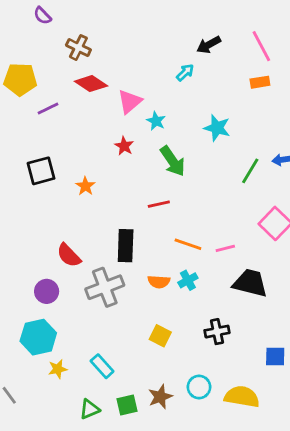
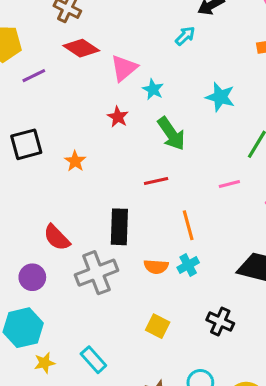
orange line: (188, 244) -> (188, 225), turned 56
pink line: (225, 248) -> (229, 184), moved
black cross: (217, 332) -> (220, 322), turned 35

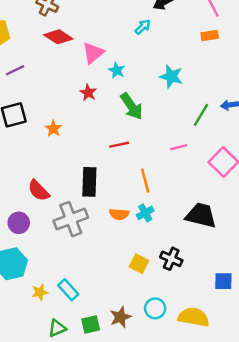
purple line: (34, 76) -> (15, 70), moved
yellow square: (158, 326) -> (139, 264), moved
yellow star: (45, 363) -> (40, 292), moved

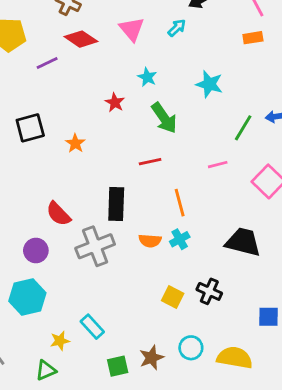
pink triangle: (93, 53) -> (132, 29), moved, turned -30
purple line: (15, 70) -> (47, 63), moved
yellow star: (40, 292) -> (60, 341), moved
green triangle: (57, 328) -> (46, 370), moved

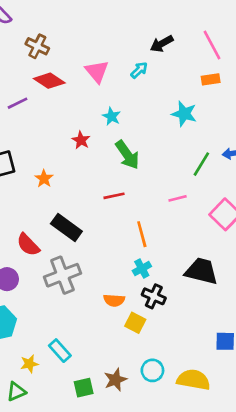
cyan star: (209, 84) -> (184, 114), moved
black rectangle: (116, 204) -> (66, 228), moved, turned -56
orange semicircle: (150, 241) -> (114, 300), moved
black cross: (209, 291) -> (154, 296), moved

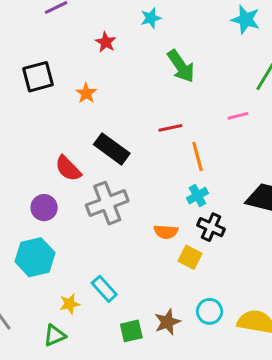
cyan star: (111, 116) -> (151, 18), moved, turned 30
red star: (81, 140) -> (106, 42), moved
red line: (114, 196) -> (170, 128), moved

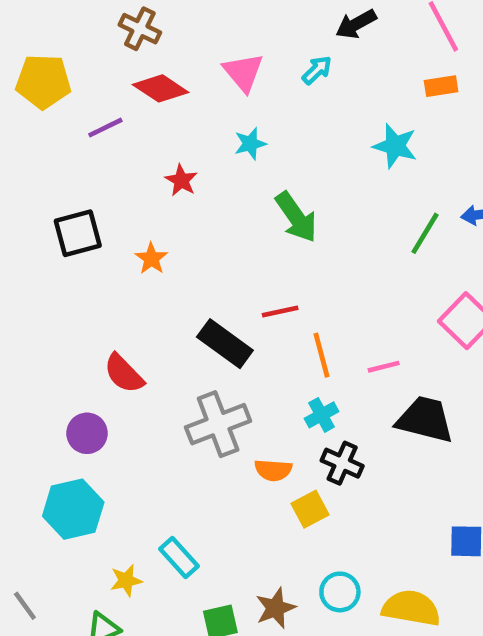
pink line: (238, 116) -> (384, 367), moved
black rectangle: (112, 149) -> (225, 344), moved
gray cross: (107, 203) -> (218, 424), moved
yellow square: (190, 257) -> (310, 509), turned 35

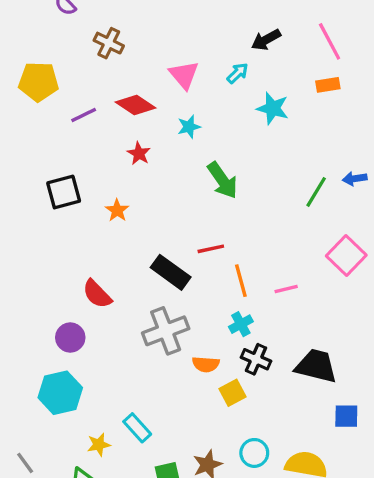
red diamond: (161, 88) -> (136, 105), moved
cyan star: (395, 146) -> (273, 108), moved
black trapezoid: (425, 420) -> (316, 366), moved

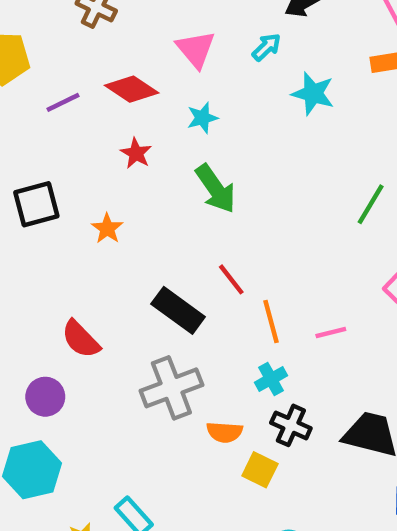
green arrow: (222, 180) -> (216, 189), moved
red line: (211, 249) -> (231, 279), turned 64
yellow square: (233, 393) -> (260, 470), turned -36

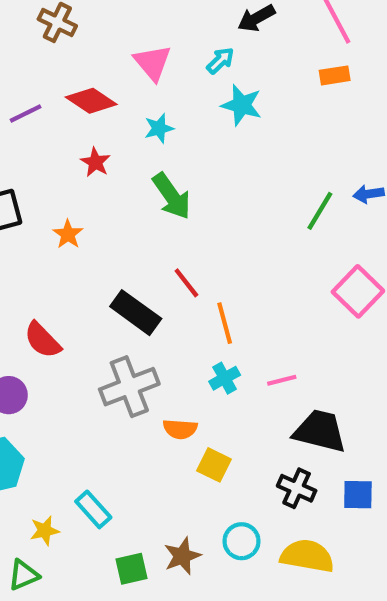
cyan star: (313, 94) -> (242, 105), moved
pink line: (331, 333) -> (282, 380), moved
black cross: (291, 425) -> (297, 488), moved

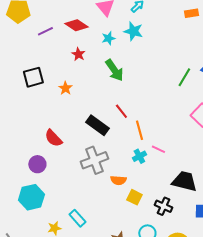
cyan star: (242, 105) -> (133, 31), moved
pink line: (282, 380) -> (158, 149), moved, turned 40
black cross: (297, 488) -> (163, 206), moved

